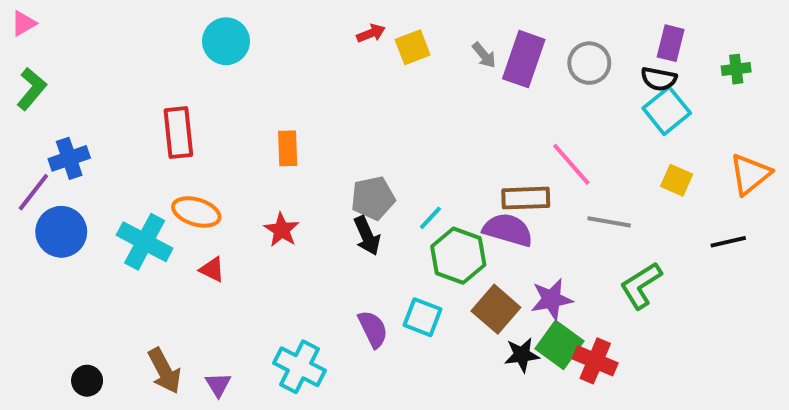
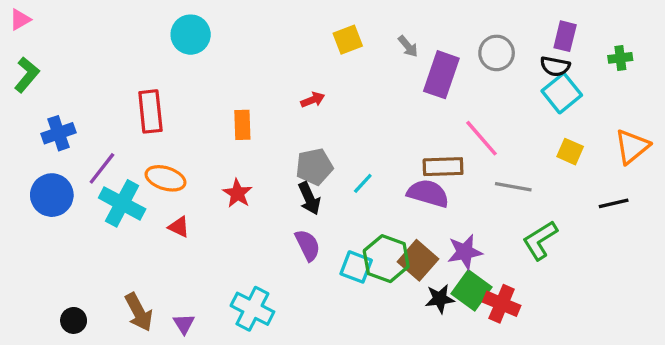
red arrow: (371, 33) -> (313, 100), moved
purple rectangle: (524, 59) -> (441, 75), moved
purple line: (33, 192) -> (102, 168), moved
green hexagon: (458, 256) -> (386, 259), moved
purple semicircle: (373, 329) -> (308, 245), moved

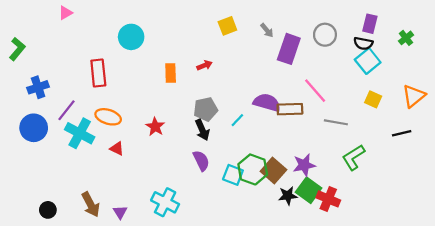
pink triangle: (20, 20) -> (65, 13), moved
cyan circle: (191, 35) -> (131, 37), moved
green cross: (620, 58) -> (406, 38), turned -32
orange rectangle: (242, 125) -> (171, 73), moved
purple semicircle: (428, 193) -> (267, 103), moved

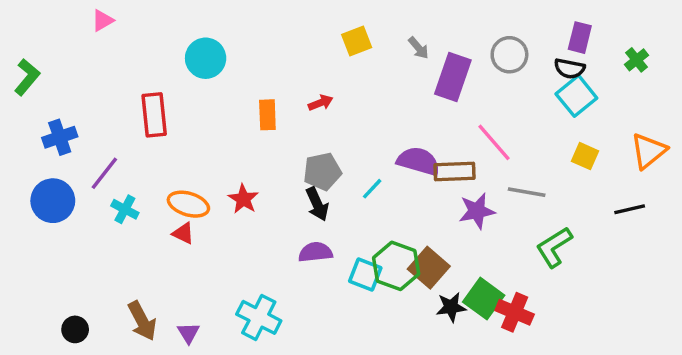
orange ellipse: (108, 117) -> (188, 204), moved
cyan cross: (80, 133) -> (125, 209), size x0.6
purple semicircle: (201, 161) -> (315, 252), turned -70
purple star: (304, 165) -> (477, 211), moved

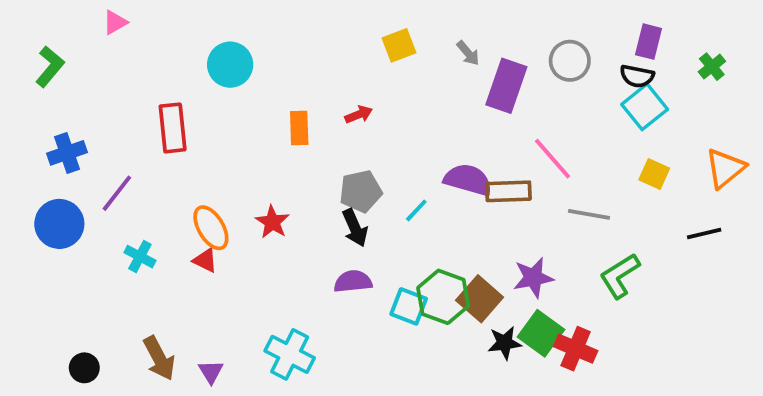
green L-shape: (27, 77) -> (50, 67), moved
orange ellipse: (188, 204) -> (211, 228), turned 42
cyan cross: (125, 209) -> (140, 257), moved
purple star: (477, 211) -> (533, 278), moved

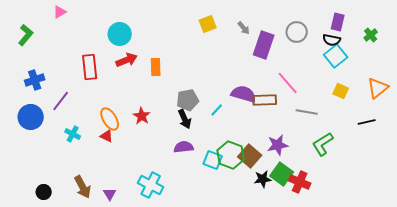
red arrow: (359, 115) -> (127, 60), moved, size x1.5

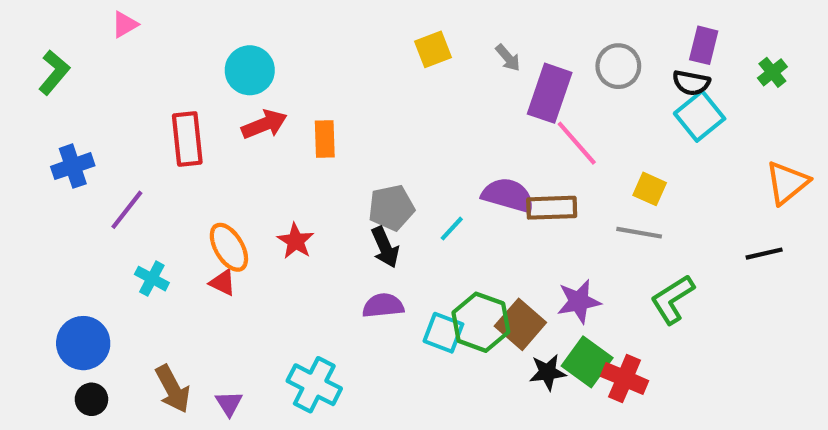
pink line: (288, 83) -> (577, 143), moved
yellow square: (341, 91) -> (650, 189), moved
blue circle: (31, 117) -> (83, 343), moved

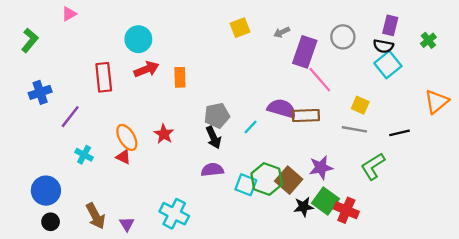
gray arrow: (508, 58) -> (282, 32), turned 105
black line: (764, 254) -> (399, 133), moved

